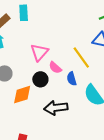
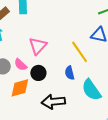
pink semicircle: (55, 68) -> (21, 65), moved

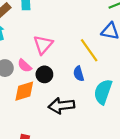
cyan semicircle: (91, 90) -> (103, 92), turned 55

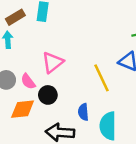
blue semicircle: (79, 74) -> (83, 112), moved
cyan semicircle: (103, 92) -> (108, 126), turned -30

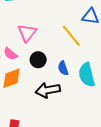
black circle: (48, 95) -> (38, 60), moved

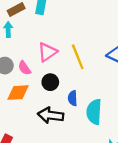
yellow line: (71, 36) -> (78, 57), moved

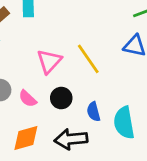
pink semicircle: (24, 68) -> (28, 99), moved
orange diamond: (18, 93) -> (26, 138), moved

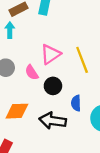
pink semicircle: (28, 99) -> (32, 72), moved

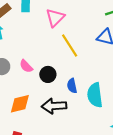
pink triangle: (50, 54) -> (55, 18), moved

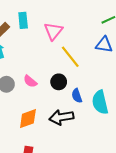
black circle: (48, 74) -> (59, 82), moved

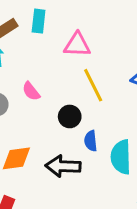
pink triangle: (53, 31) -> (77, 45), turned 42
pink semicircle: (30, 81) -> (31, 91), moved

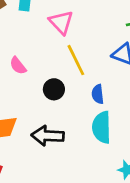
pink triangle: (77, 45) -> (61, 22), turned 44
blue semicircle: (91, 141) -> (98, 94), moved

